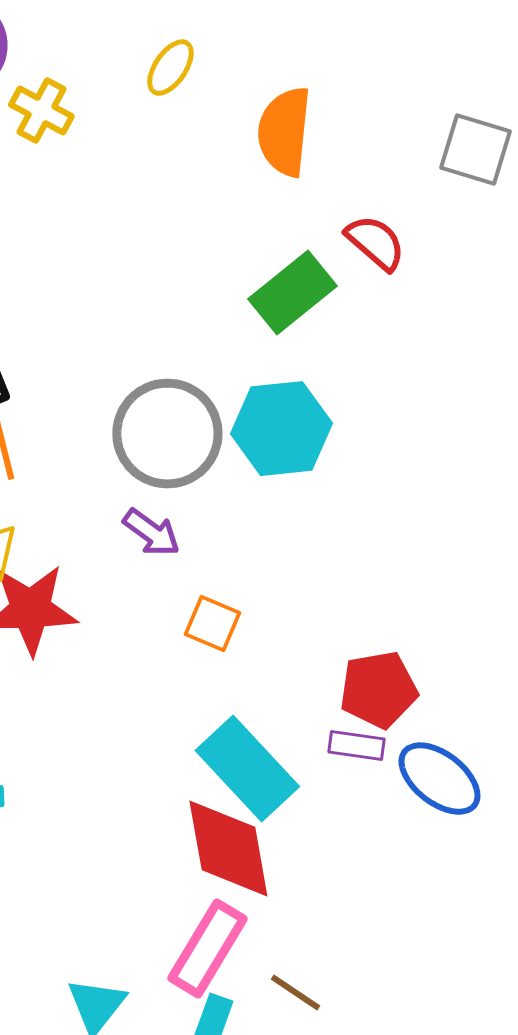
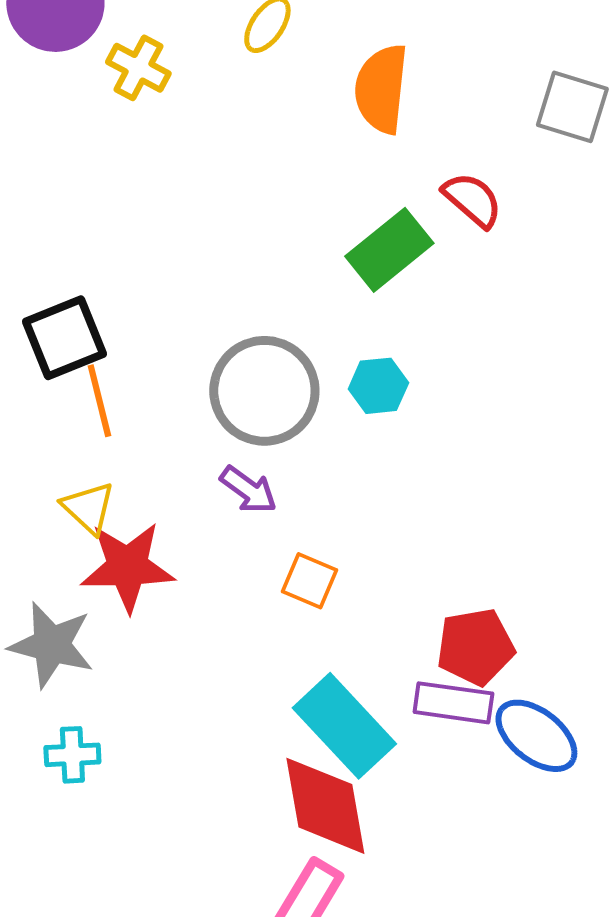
cyan hexagon: (281, 429) -> (378, 386), size x0.6
purple rectangle: (356, 746) -> (453, 703), size x1.4

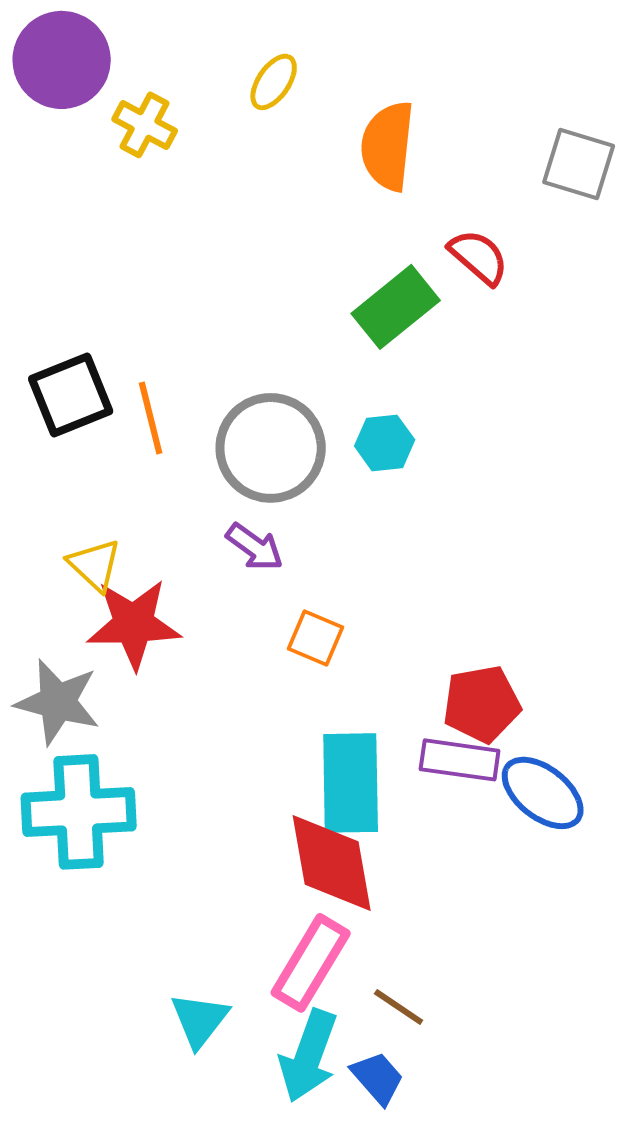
orange line: (99, 401) -> (151, 418), moved
cyan rectangle: (344, 726) -> (351, 783), turned 42
cyan cross: (72, 755) -> (79, 812), size x2.0

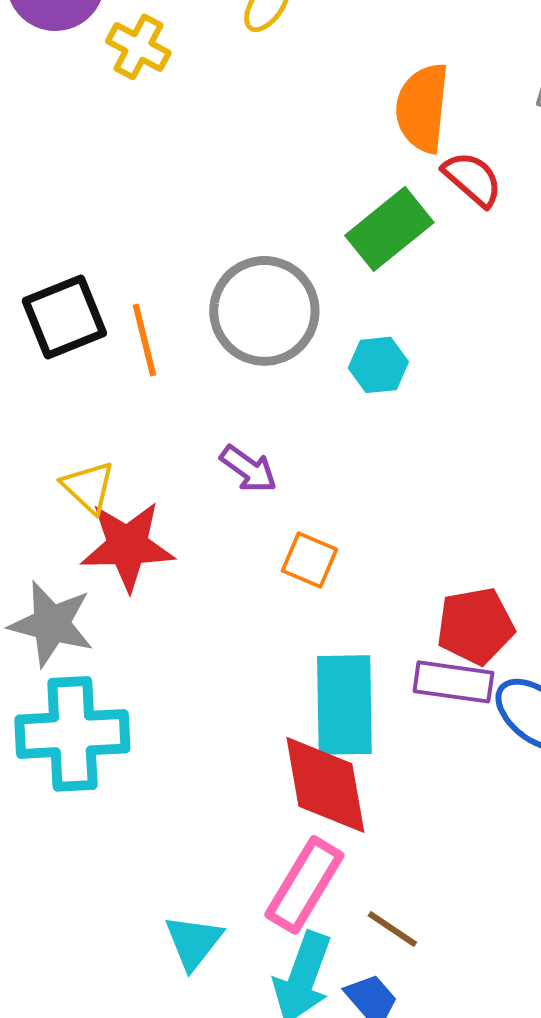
orange semicircle: (388, 146) -> (422, 108), moved
gray circle: (271, 448) -> (264, 311), moved

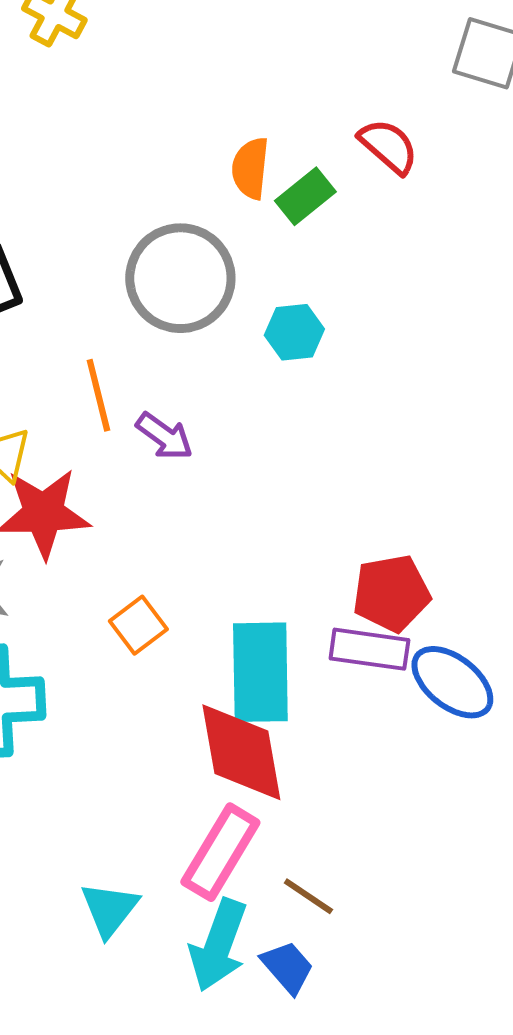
orange semicircle: (422, 108) -> (250, 168), moved, size x0.7
green rectangle: (389, 229) -> (305, 196), size x0.7
orange line: (144, 340) -> (98, 395), moved
orange square: (309, 560) -> (138, 625), moved, turned 30

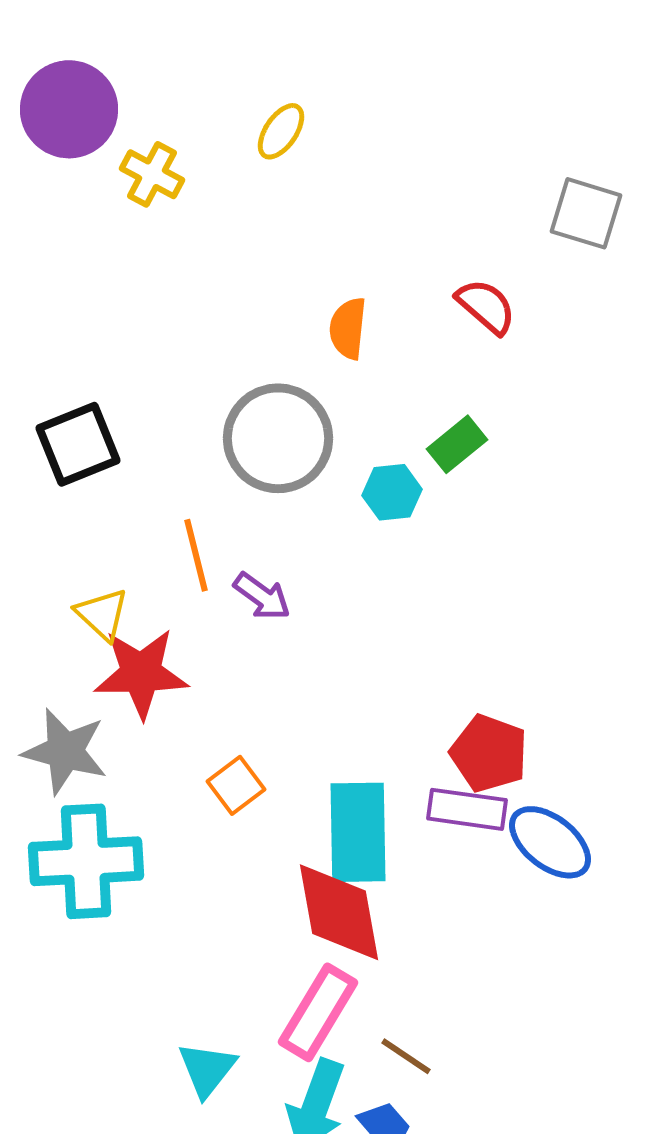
green rectangle: (305, 196) -> (457, 444), moved
red pentagon: (391, 593) -> (489, 753), turned 30

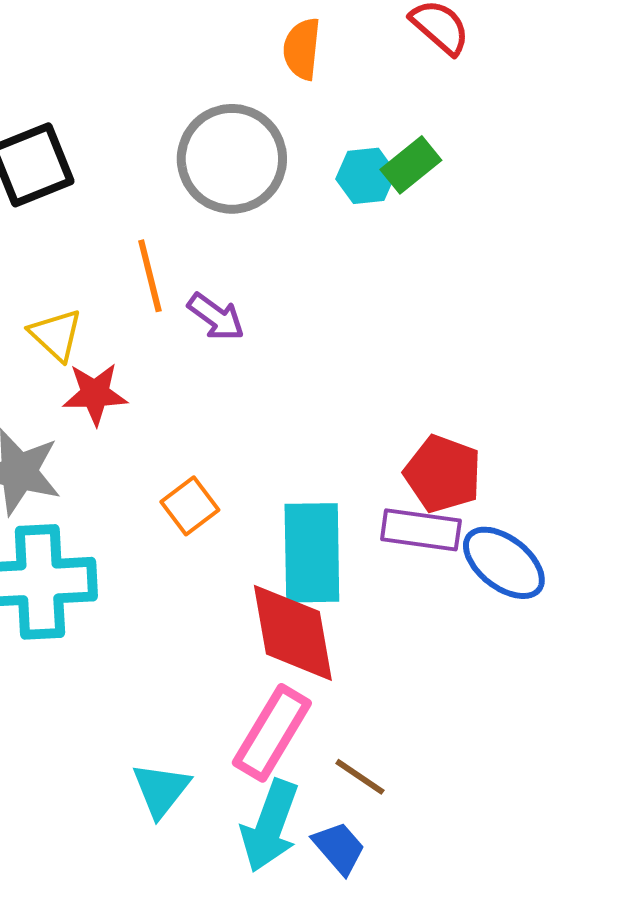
cyan hexagon: (392, 492) -> (366, 176), moved
red star: (141, 673) -> (95, 394), size x0.7

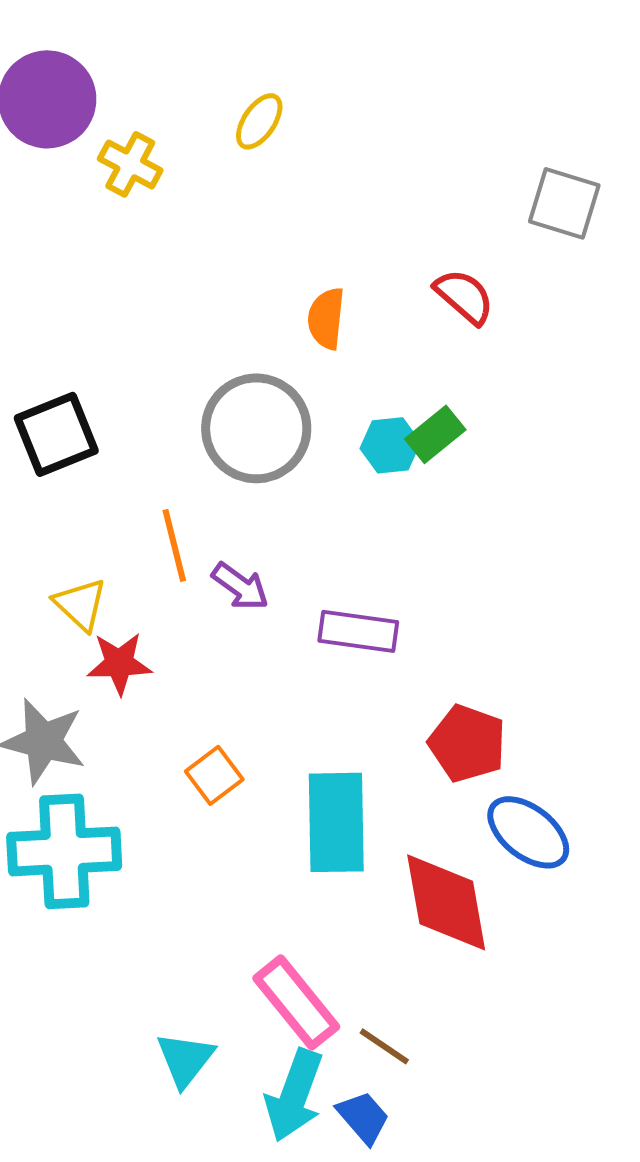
purple rectangle: (421, 530) -> (358, 631), moved
red diamond: (293, 633) -> (446, 902), moved
pink rectangle: (272, 733) -> (296, 1002), turned -70

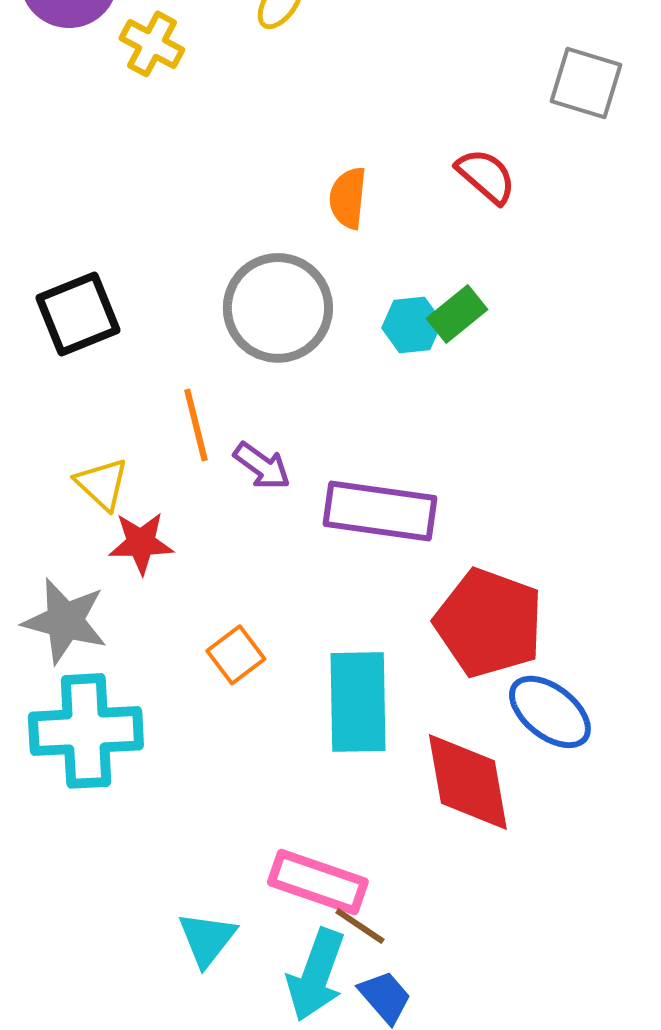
purple rectangle: (358, 631) -> (380, 511), size x1.4
red pentagon: (467, 743) -> (489, 623), size x1.4
pink rectangle: (296, 1002) -> (318, 882), turned -32
brown line: (384, 1046) -> (360, 926), moved

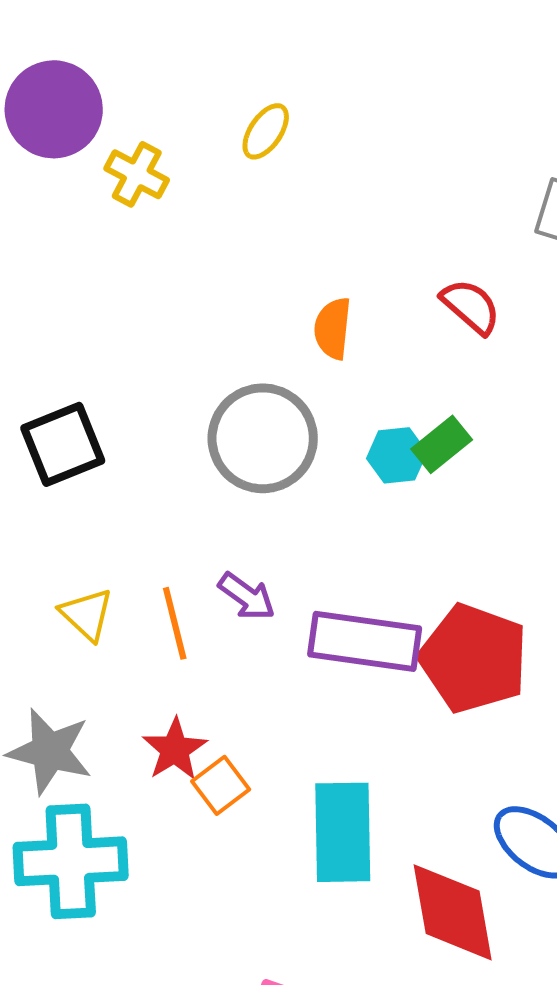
orange line: (196, 425) -> (175, 623), moved
red star: (141, 543) -> (175, 749), moved, turned -30
red pentagon: (489, 623) -> (474, 658), moved

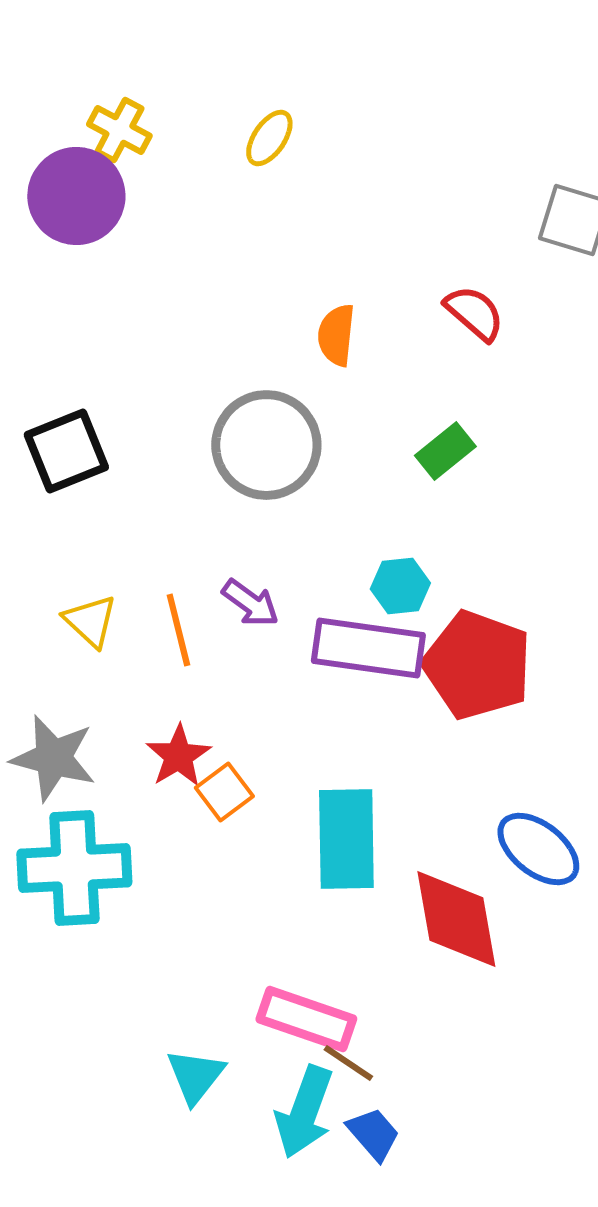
purple circle: (54, 109) -> (76, 196), moved
yellow cross: (137, 174) -> (119, 130), moved
cyan hexagon: (397, 455) -> (400, 586), moved

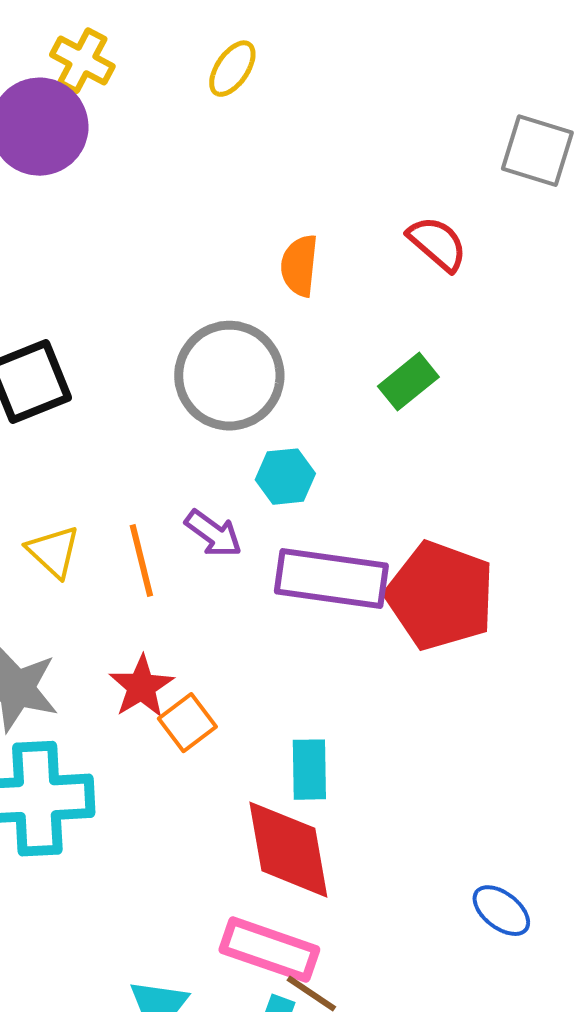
cyan hexagon: (400, 586) -> (285, 477), moved
cyan rectangle: (346, 839) -> (309, 770), size x0.6
blue ellipse: (538, 849) -> (501, 911), moved, size x0.7
red diamond: (456, 919) -> (288, 850), moved

